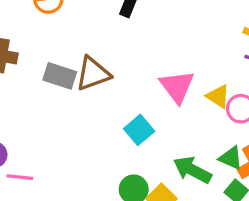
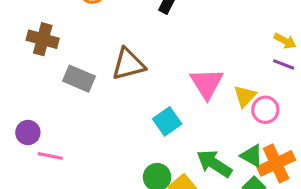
gray rectangle: (60, 76) -> (79, 79), moved
yellow triangle: (218, 96) -> (245, 96), turned 35

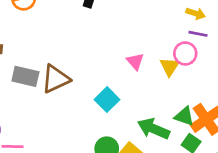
brown triangle: (128, 64) -> (56, 79), moved
pink triangle: (207, 83) -> (135, 61), size x0.6
pink circle: (265, 110) -> (185, 53), moved

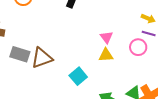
pink triangle: (135, 61) -> (107, 37), moved
yellow triangle: (170, 67) -> (106, 55), moved, turned 49

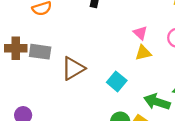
gray rectangle: (20, 54) -> (40, 52), moved

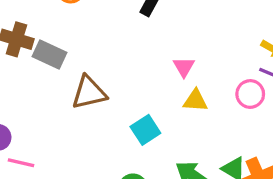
pink triangle: (140, 33) -> (184, 67), moved

